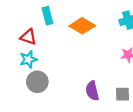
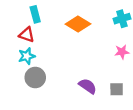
cyan rectangle: (47, 16) -> (35, 14), moved
purple semicircle: (92, 91) -> (88, 86), turned 138

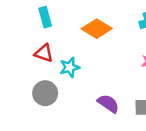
red triangle: (27, 35) -> (44, 53), moved
cyan star: (27, 56) -> (70, 67), moved

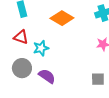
purple semicircle: (108, 103) -> (47, 76), moved

